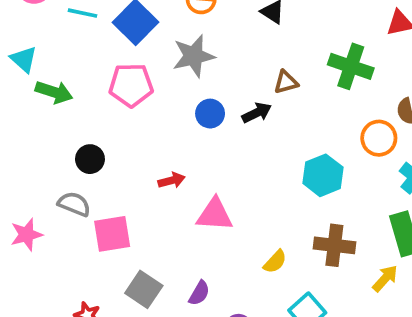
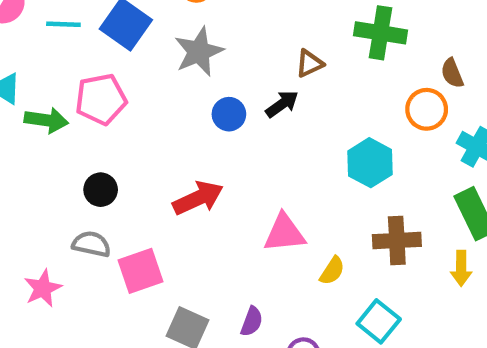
pink pentagon: (131, 85) -> (101, 99), moved
red arrow: (172, 180) -> (198, 198), size x1.6
pink triangle: (215, 215) -> (284, 233), moved
yellow arrow: (385, 278) -> (461, 268), turned 148

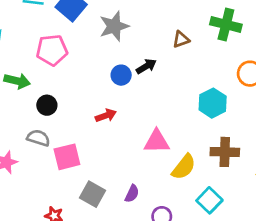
black arrow: (282, 104) -> (146, 66), moved
blue circle: (229, 114) -> (121, 75), moved
green arrow: (46, 120) -> (17, 81), moved
red arrow: (198, 198) -> (106, 116), size x0.7
yellow semicircle: (332, 271) -> (184, 167), size x1.5

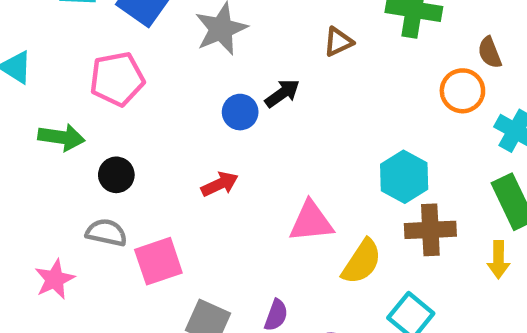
cyan hexagon: (213, 103) -> (404, 177), moved

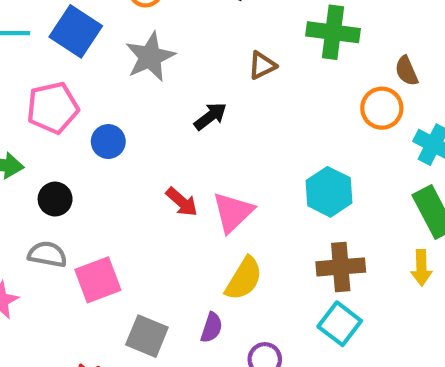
blue circle: (240, 112) -> (108, 142), moved
red arrow: (220, 184) -> (182, 202), moved, turned 68
pink triangle: (311, 222) -> (233, 212), moved, turned -36
brown cross: (430, 230) -> (341, 267), moved
yellow semicircle: (362, 262) -> (244, 279), moved

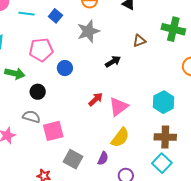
blue square: (76, 31) -> (55, 16), size x0.6
red arrow: (182, 202) -> (96, 99), turned -91

